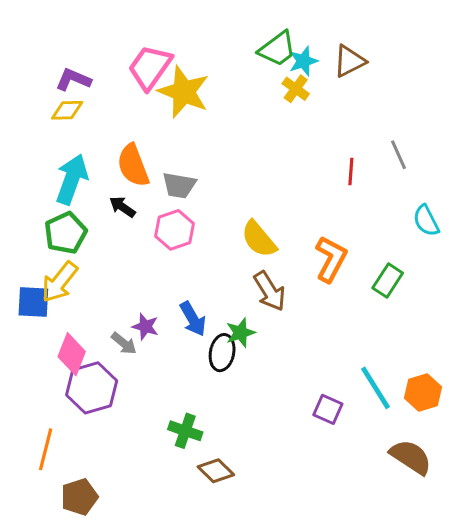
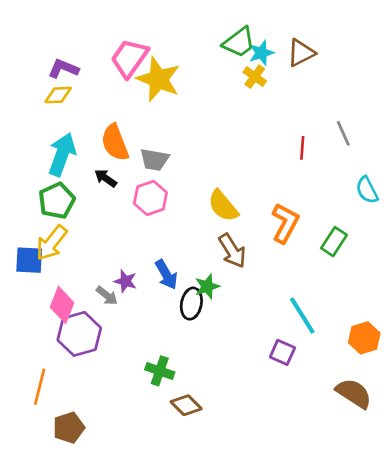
cyan line: (375, 388) -> (302, 315), moved

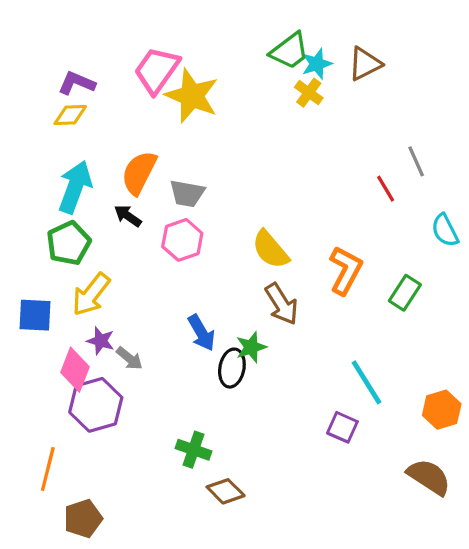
orange semicircle: (115, 143) -> (139, 173), turned 48
red line: (302, 148) -> (386, 189), moved, turned -35
yellow arrow: (51, 243) -> (91, 294), moved
purple star: (125, 281) -> (101, 341), moved

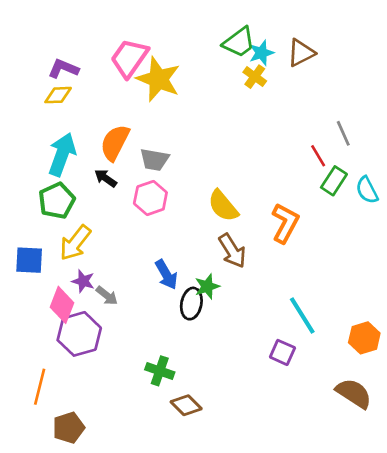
green rectangle: (405, 293) -> (334, 181), moved

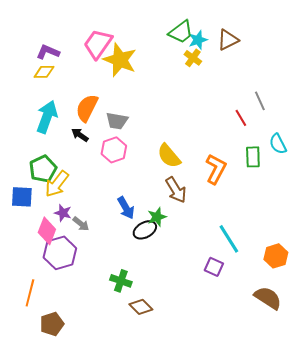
green rectangle: (334, 181) -> (253, 157), moved, turned -35
green pentagon: (57, 201) -> (43, 169), moved
black ellipse: (191, 304) -> (145, 230), turned 50

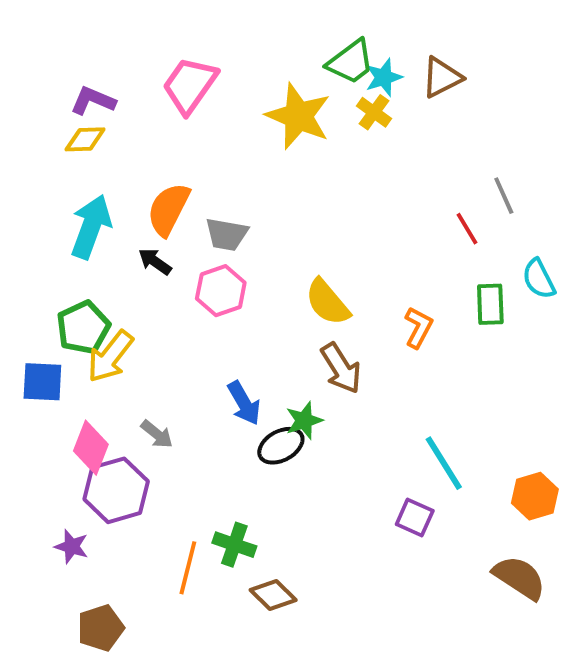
yellow star: (120, 60) -> (298, 116), moved
orange L-shape: (216, 169) -> (419, 327), size x0.7
purple star: (63, 213) -> (72, 547), moved
orange line: (30, 293) -> (188, 568), moved

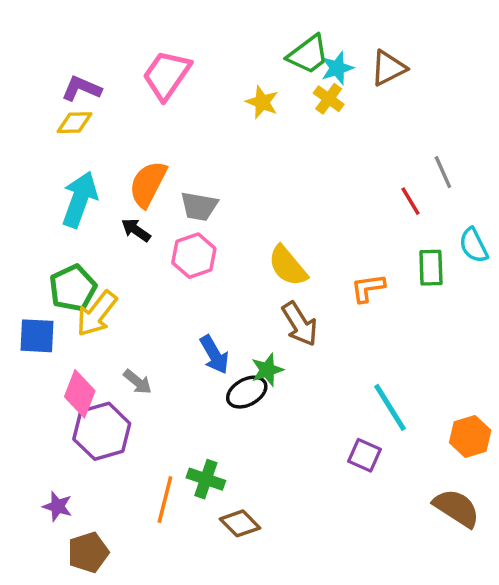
yellow star: (298, 116) -> (262, 102), size x0.6
orange L-shape: (419, 327) -> (368, 288), turned -126
purple star: (72, 547) -> (57, 506), moved

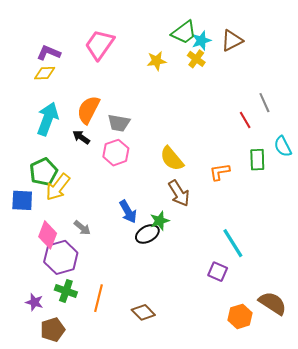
yellow star: (262, 102) -> (157, 61), turned -30
orange hexagon: (470, 436) -> (240, 316), moved
green cross: (206, 479) -> (66, 291), moved

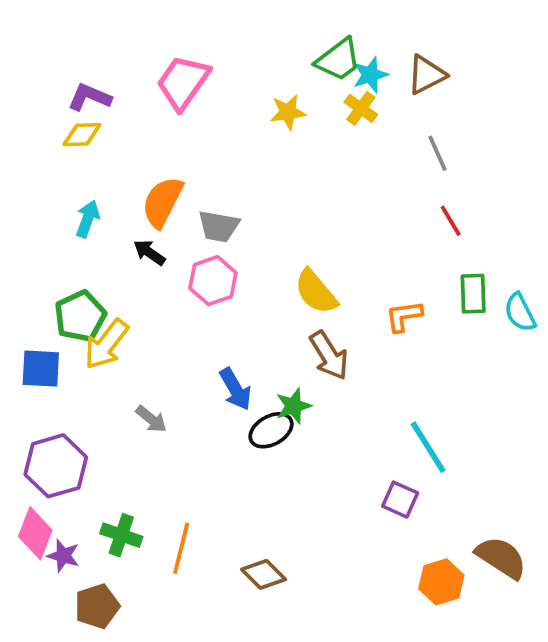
gray line: (264, 103) -> (438, 153), moved
cyan arrow: (48, 119) -> (88, 219), size x0.6
cyan semicircle: (283, 146) -> (520, 312), moved
pink diamond: (48, 235) -> (35, 533), moved
purple hexagon: (61, 257) -> (56, 466), moved

